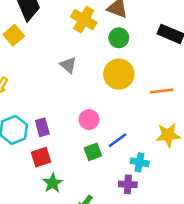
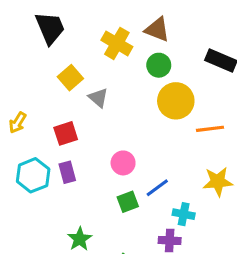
yellow square: (14, 35) -> (70, 78), moved
yellow circle: (119, 74) -> (176, 101), moved
red square: (41, 157) -> (66, 133), moved

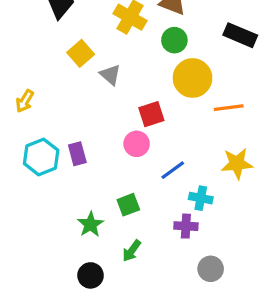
red square: (66, 133) -> (151, 114), moved
green square: (128, 202) -> (128, 205), moved

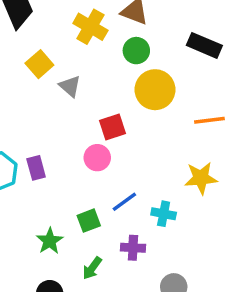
orange line: (229, 108) -> (209, 120), moved
blue line: (173, 170) -> (124, 202), moved
purple cross: (186, 226) -> (133, 248), moved

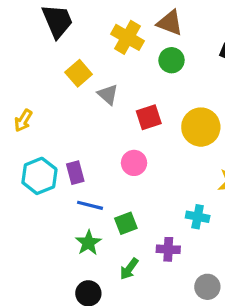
yellow circle: (155, 90) -> (201, 127), moved
red square: (113, 127) -> (149, 117), moved
blue line: (124, 202) -> (90, 205), moved, turned 50

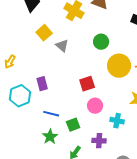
green circle: (172, 60) -> (101, 42), moved
red square: (149, 117) -> (87, 84), moved
pink circle: (134, 163) -> (95, 106), moved
purple rectangle: (75, 173) -> (42, 84), moved

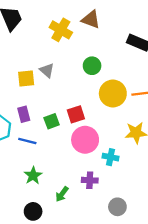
yellow square: (44, 33) -> (26, 78), moved, turned 35
pink circle: (95, 106) -> (85, 140), size x1.5
blue line: (51, 114) -> (27, 141), moved
green square: (73, 125) -> (52, 121), moved

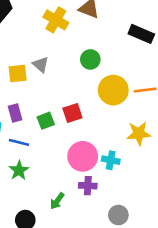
pink circle: (85, 140) -> (83, 156), moved
green star: (33, 176) -> (19, 170), moved

